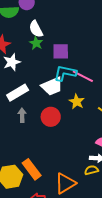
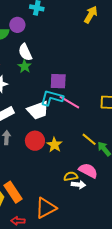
purple square: (61, 51) -> (58, 81), moved
yellow star: (77, 102) -> (54, 145), moved
yellow semicircle: (91, 170) -> (71, 176), moved

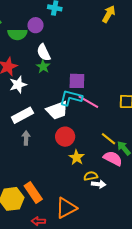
red circle: (35, 141) -> (65, 137), moved
yellow star: (54, 145) -> (77, 157), moved
pink semicircle: (88, 171) -> (113, 158), moved

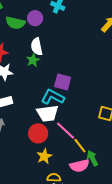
pink line: (88, 102) -> (66, 131), moved
white trapezoid: (57, 110) -> (48, 113), moved
pink semicircle: (113, 158) -> (79, 166), turned 126

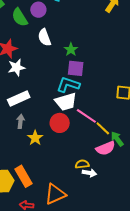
green semicircle: (15, 23) -> (20, 17), turned 54
green star: (33, 60) -> (71, 49), moved
yellow star: (44, 156) -> (35, 138), moved

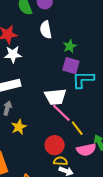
cyan L-shape: (68, 85) -> (83, 79), moved, turned -30
pink line: (86, 116) -> (61, 113), moved
red circle: (60, 123) -> (55, 145), moved
yellow line: (103, 128) -> (77, 128), moved

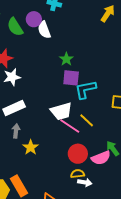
white semicircle: (46, 30) -> (44, 30), moved
yellow line: (77, 128) -> (87, 120), moved
red circle: (55, 145) -> (78, 154), moved

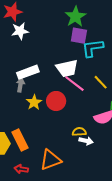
green star: (66, 59) -> (75, 17), size x1.5
white rectangle: (14, 108) -> (28, 72), moved
yellow line: (87, 120) -> (101, 82), moved
red circle: (78, 154) -> (56, 101), moved

